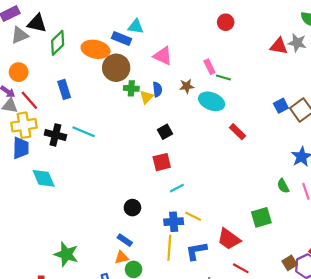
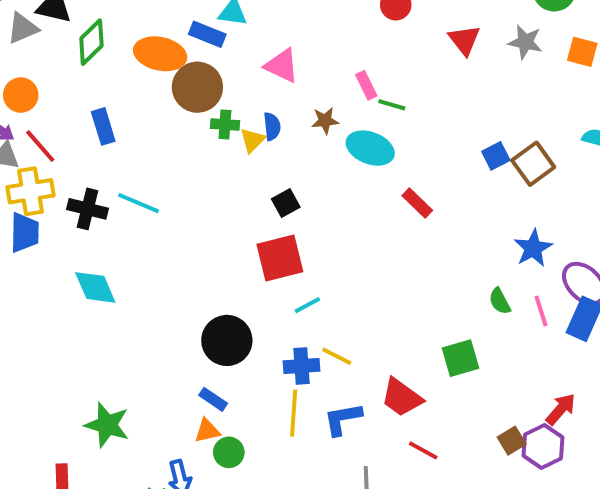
red triangle: (279, 46) -> (464, 40), moved, turned 42
red square: (162, 162) -> (280, 258), size x1.4
cyan diamond: (44, 178) -> (95, 287), moved
black circle: (132, 208) -> (227, 340), size x1.6

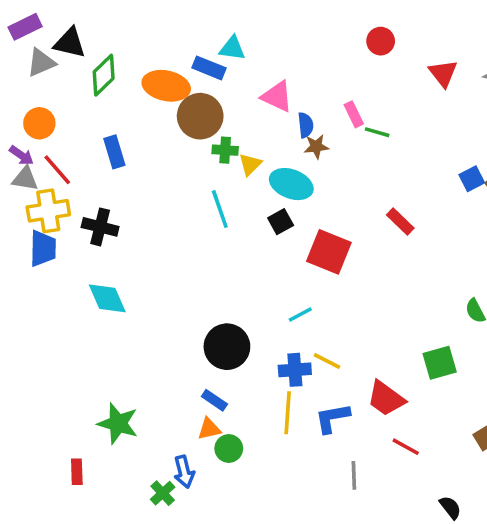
blue semicircle: (272, 126) -> (306, 125), moved
cyan ellipse: (370, 148) -> (291, 184), moved
cyan line: (139, 203) -> (220, 209), moved, turned 48
red square: (280, 258) -> (329, 252), moved, turned 36

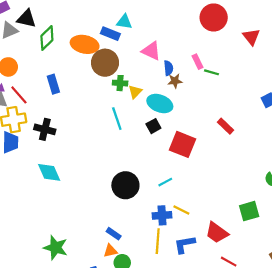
red circle: (381, 41) -> (214, 17), size x1.6
black circle: (227, 347) -> (125, 185), moved

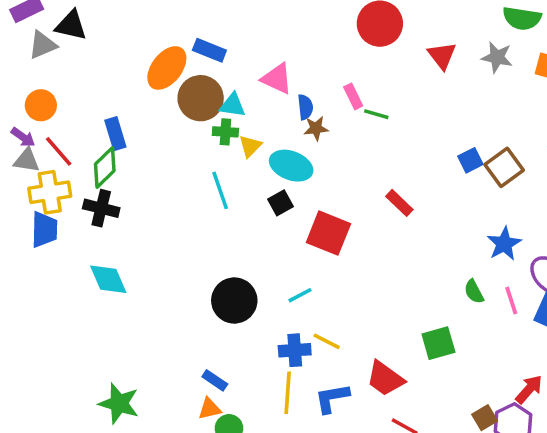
cyan triangle: (124, 22) -> (233, 105), moved
green diamond: (47, 38) -> (105, 167), moved
orange ellipse: (85, 44) -> (167, 68), turned -64

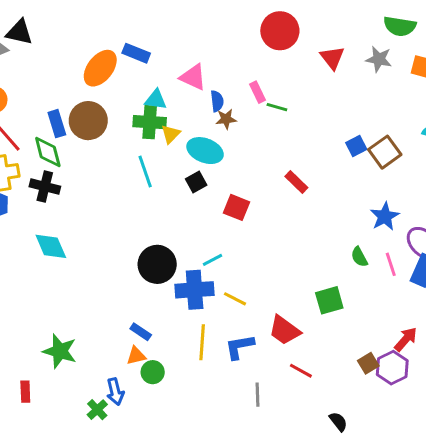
brown circle: (201, 98) -> (88, 121), moved
green cross: (225, 132) -> (150, 122), size x1.5
green diamond: (105, 167) -> (48, 152), turned -60
red square: (328, 233) -> (236, 207), size x0.7
blue cross: (295, 350) -> (195, 290), moved, size x1.4

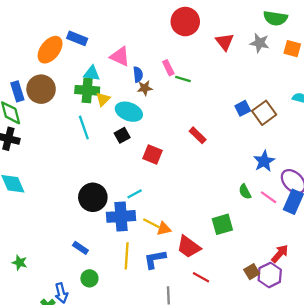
pink line: (391, 264) -> (269, 197), turned -36
green star: (60, 351) -> (20, 263), size x0.6
orange triangle: (136, 356) -> (164, 229), moved

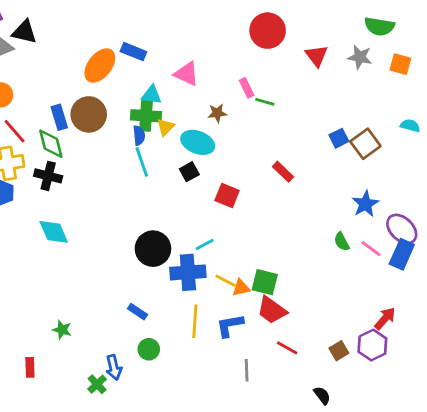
blue semicircle: (138, 74) -> (139, 135), moved
green square: (222, 224) -> (265, 282), moved, turned 30
brown square: (252, 272) -> (339, 351), moved

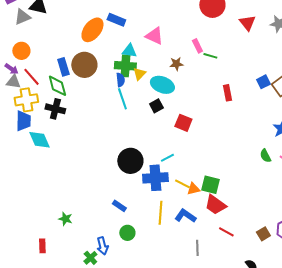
red rectangle: (283, 172) -> (227, 93), moved, turned 35
cyan diamond: (54, 232) -> (39, 140), moved
blue L-shape: (230, 325) -> (185, 216), turned 45

